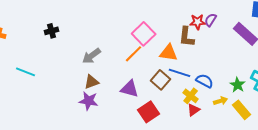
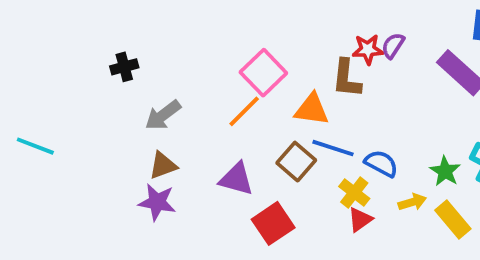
black cross: (52, 31) -> (124, 67), moved

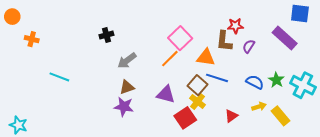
purple semicircle: (393, 46) -> (249, 46), moved
blue semicircle: (381, 164) -> (255, 82), moved
green star: (445, 171) -> (276, 80), moved
yellow cross: (354, 192) -> (198, 102), moved

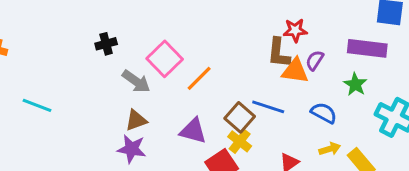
pink square: (180, 38) -> (165, 59), moved
purple rectangle: (285, 38) -> (367, 48), turned -35
orange triangle: (206, 58) -> (295, 71), moved
gray arrow: (127, 61) -> (136, 81), turned -108
green star: (276, 80) -> (355, 84), moved

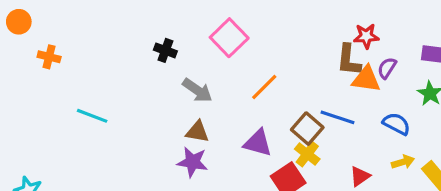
black cross: (106, 44) -> (165, 50), turned 35
pink square: (165, 59) -> (229, 38), moved
brown triangle: (136, 120) -> (197, 132), turned 30

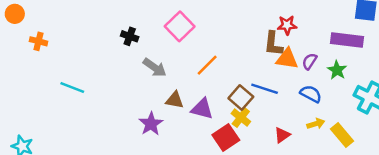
purple semicircle: (387, 68) -> (310, 61), moved
brown triangle: (197, 132) -> (175, 100), moved
purple star: (192, 162) -> (151, 124), turned 30

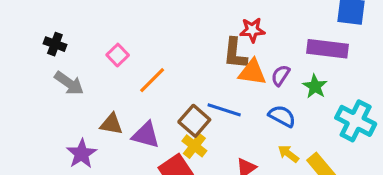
pink square: (180, 26) -> (118, 55), moved, size x0.6
gray arrow: (155, 68) -> (69, 83), moved
yellow arrow: (316, 124) -> (288, 154), turned -126

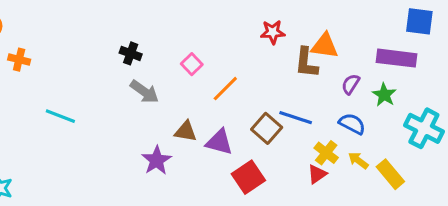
red star: (252, 30) -> (273, 32), moved
orange triangle: (252, 72) -> (325, 46), moved
yellow cross: (194, 146) -> (326, 153), moved

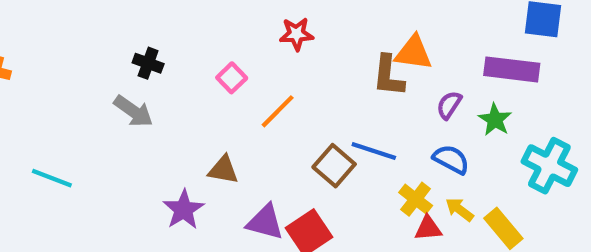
red star: (273, 32) -> (296, 34), moved
gray arrow: (144, 92) -> (133, 111), moved
cyan line: (60, 116) -> (52, 178), moved
purple triangle: (219, 142) -> (265, 222), moved
red triangle: (317, 174) -> (428, 228), moved, turned 30

